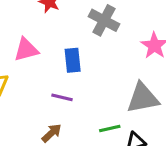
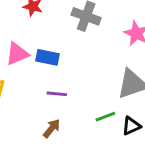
blue rectangle: (73, 60) -> (47, 57), moved, turned -65

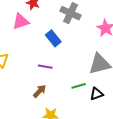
pink triangle: (17, 54) -> (21, 21), moved
blue rectangle: (47, 57) -> (53, 38), moved, turned 35

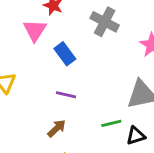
pink triangle: (21, 21) -> (35, 30), turned -42
blue rectangle: (53, 38) -> (65, 54), moved

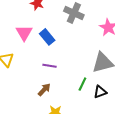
pink triangle: (35, 30) -> (24, 33), moved
green line: (111, 123) -> (82, 84), turned -48

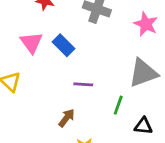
purple line: (50, 66) -> (83, 84), moved
black triangle: (100, 92) -> (143, 126), moved, turned 32

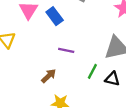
black triangle: (143, 126) -> (112, 79), moved

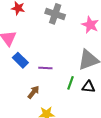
blue rectangle: (55, 16) -> (20, 60), moved

